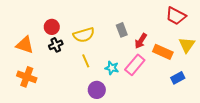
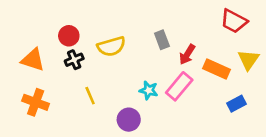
yellow line: (86, 61) -> (90, 96), moved

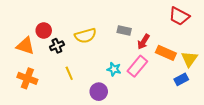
red circle: (69, 36) -> (44, 31), moved
gray rectangle: (162, 40) -> (124, 31), turned -56
yellow triangle: (248, 60) -> (189, 59), moved

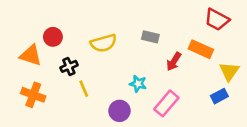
red arrow: (144, 42) -> (174, 62), moved
black cross: (57, 46) -> (69, 66), moved
orange rectangle: (166, 53) -> (201, 49), moved
pink rectangle: (137, 66) -> (166, 103), moved

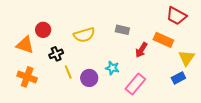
purple circle: (120, 111) -> (89, 78), moved

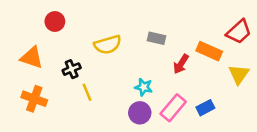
red trapezoid: (176, 16) -> (239, 32), moved, turned -70
red circle: (43, 30) -> (55, 22), moved
purple circle: (89, 78) -> (140, 113), moved
blue rectangle: (178, 78) -> (205, 108), moved

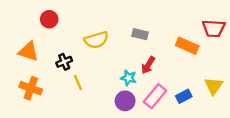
red trapezoid: (239, 32) -> (214, 28), turned 45
red arrow: (181, 64) -> (148, 65), moved
yellow triangle: (239, 74) -> (214, 86), moved

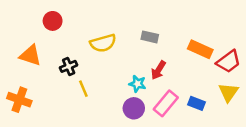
red trapezoid: (214, 28) -> (229, 62), moved, turned -40
orange cross: (31, 88) -> (19, 100), moved
blue rectangle: (184, 96) -> (197, 103), turned 49

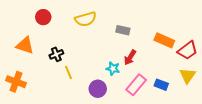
yellow semicircle: (103, 43) -> (86, 19), moved
purple circle: (134, 108) -> (98, 89), moved

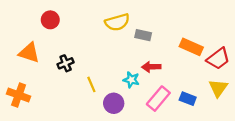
yellow semicircle: (86, 19) -> (117, 22), moved
red arrow: (130, 57) -> (151, 67), turned 56
yellow line: (68, 73) -> (91, 84), moved

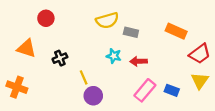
orange rectangle: (191, 47) -> (176, 31), moved
cyan star: (131, 80) -> (114, 56), moved
purple circle: (114, 103) -> (93, 96), moved

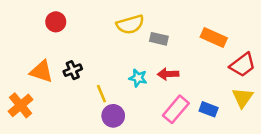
orange triangle: (27, 48) -> (41, 71), moved
cyan star: (114, 56) -> (138, 78), moved
orange cross: (17, 87) -> (21, 105), turned 30

